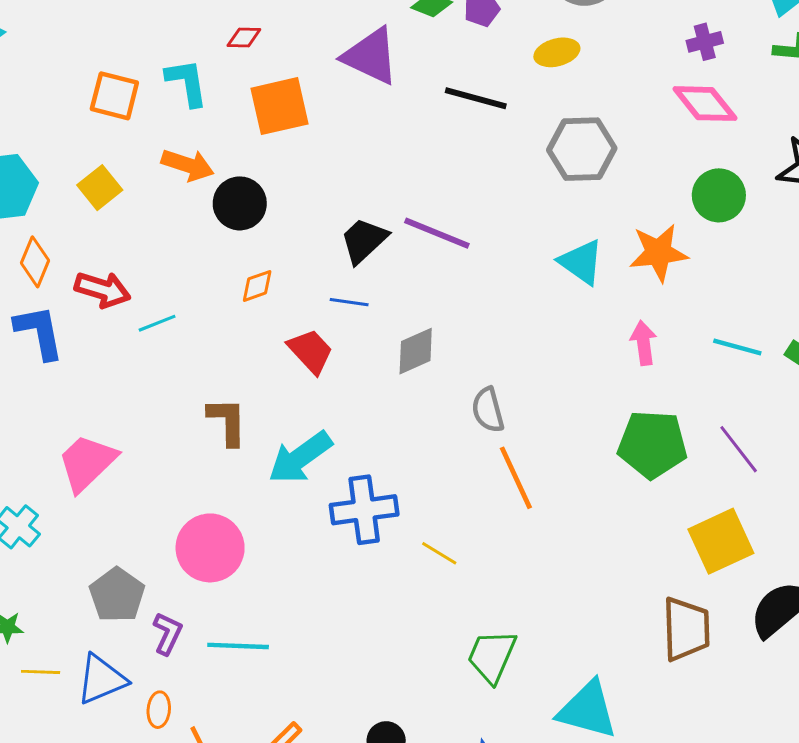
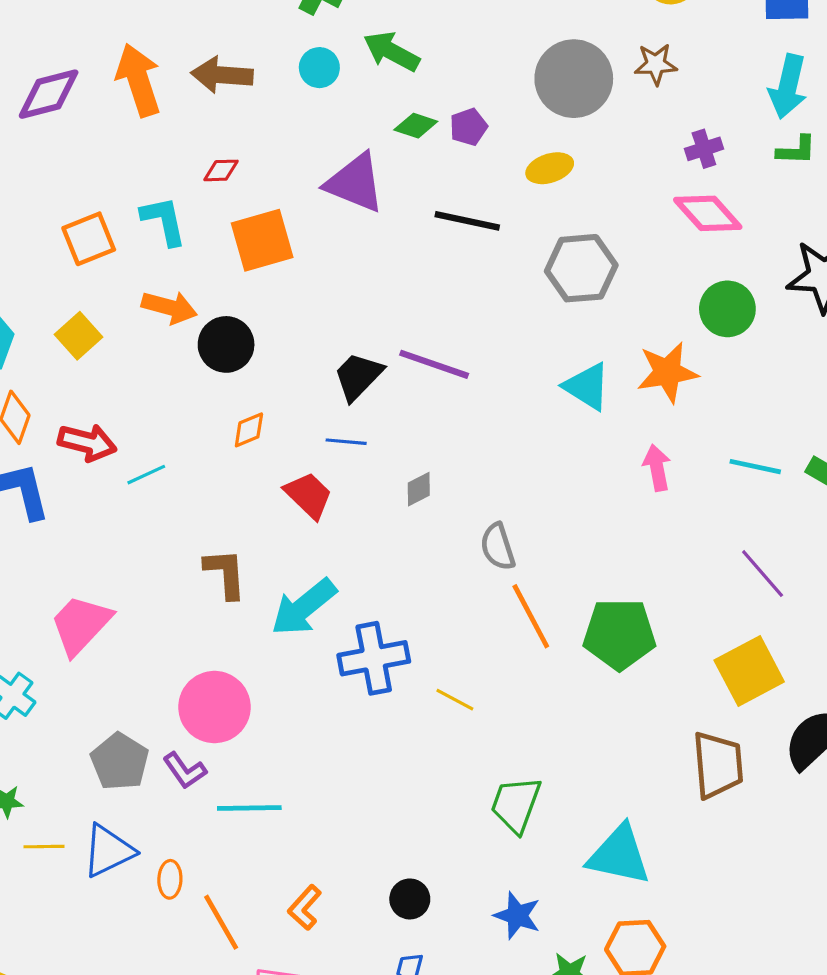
orange square: (114, 96) -> (89, 239), turned -33
gray diamond: (416, 351) -> (419, 489), size x0.7
green pentagon: (652, 444) -> (619, 634), moved
purple L-shape: (168, 634) -> (185, 771), moved, turned 123

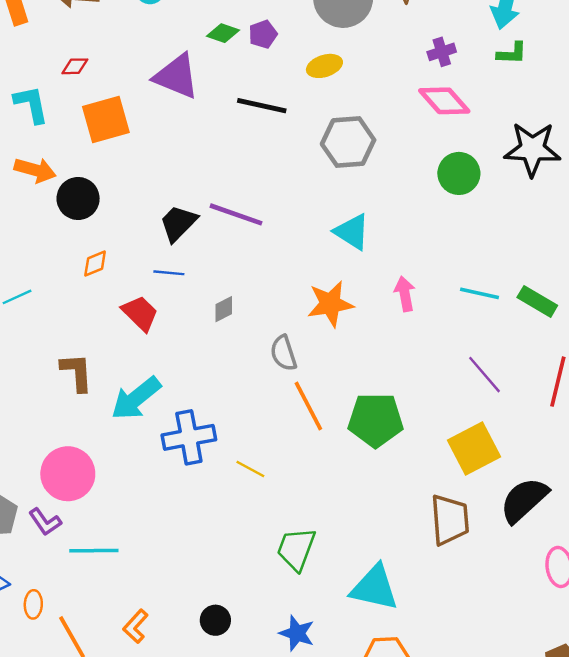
orange star: (667, 372) -> (330, 304), moved

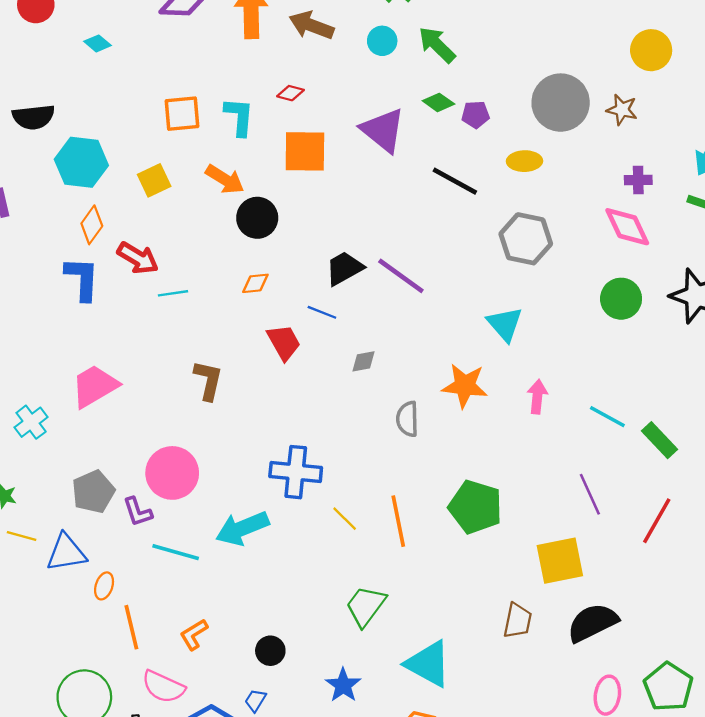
cyan arrow: (136, 398) -> (242, 528), moved
orange line: (308, 406) -> (398, 521), moved
brown trapezoid: (450, 520) -> (518, 621), size x0.7

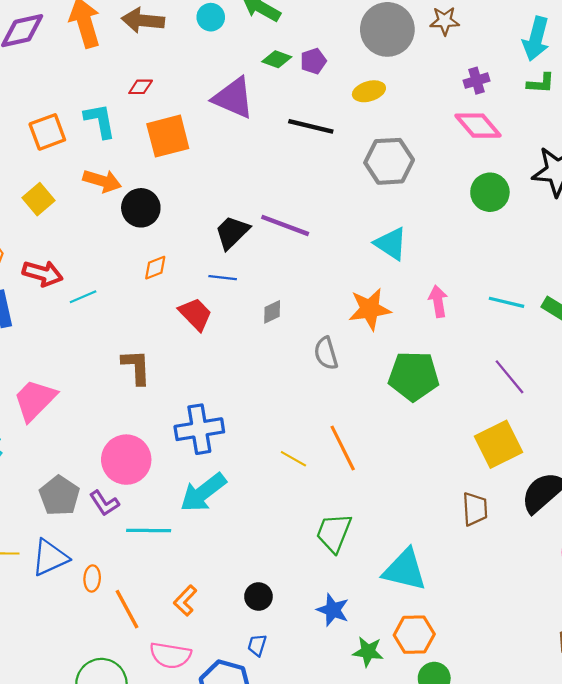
blue cross: (296, 472) -> (199, 429), moved
green pentagon: (475, 507) -> (414, 376), moved

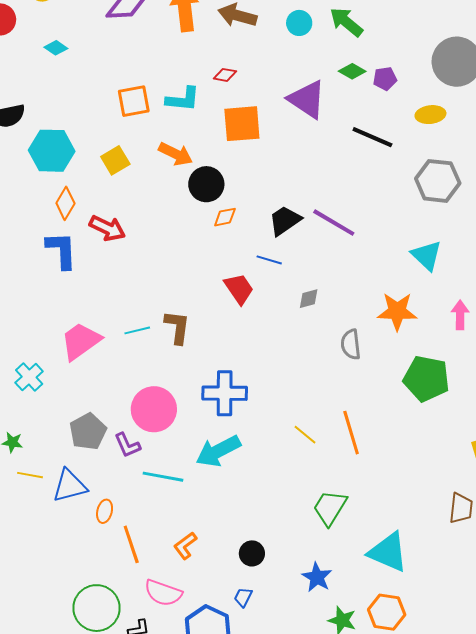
cyan L-shape: (100, 121) -> (183, 99), turned 96
orange diamond: (155, 268) -> (225, 217), moved
cyan line: (83, 297) -> (137, 330), moved

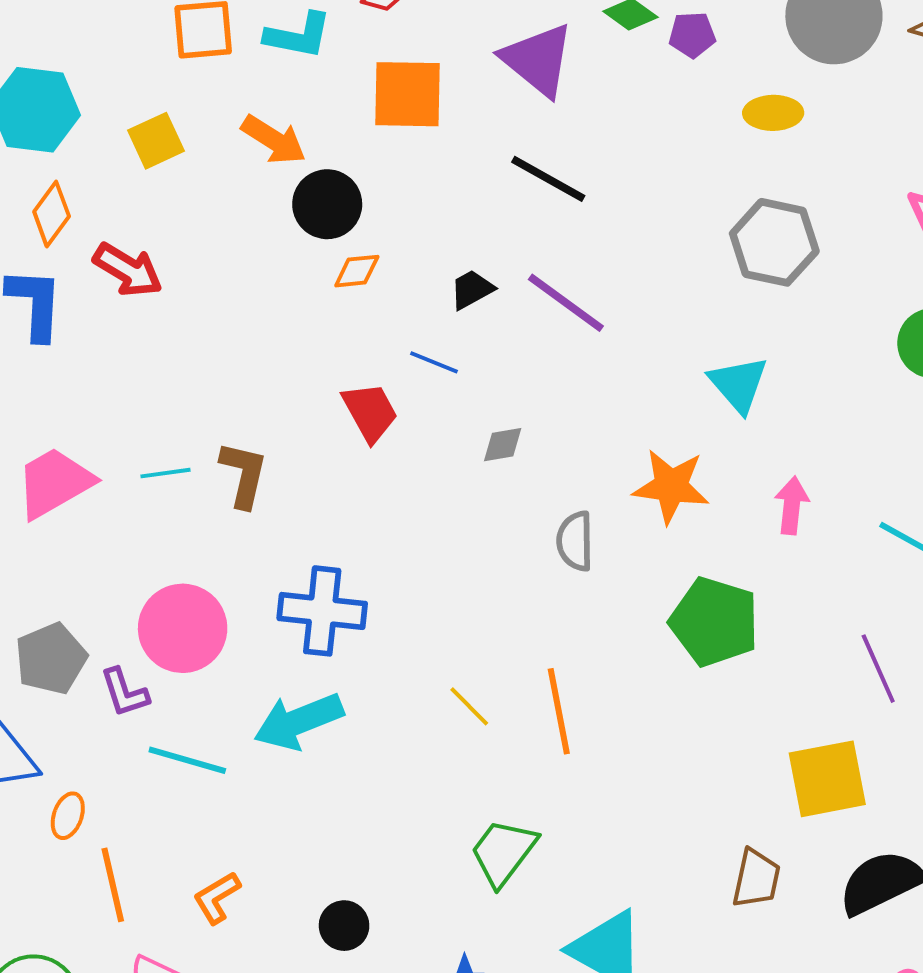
black line: (372, 137) -> (548, 179), moved
black trapezoid: (285, 221) -> (472, 289), size x0.7

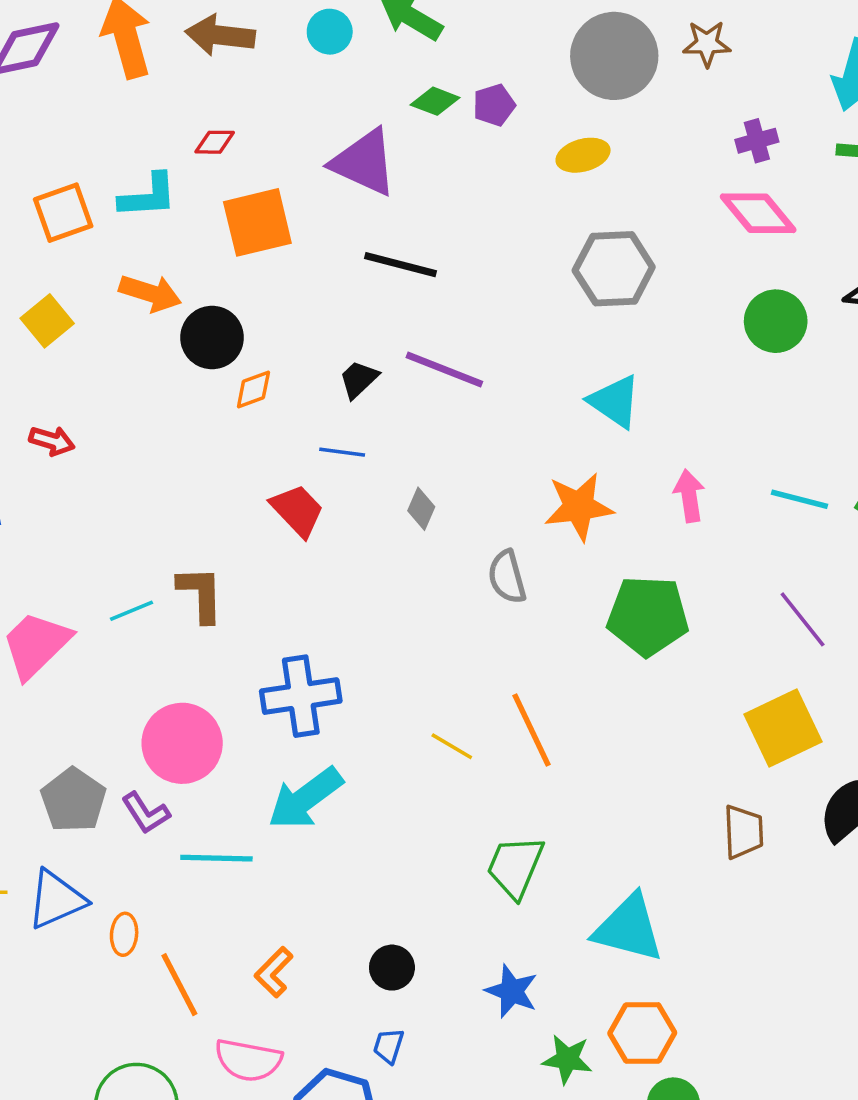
red arrow: (128, 270) -> (52, 441), size x0.7
gray diamond: (503, 445) -> (421, 509), turned -42

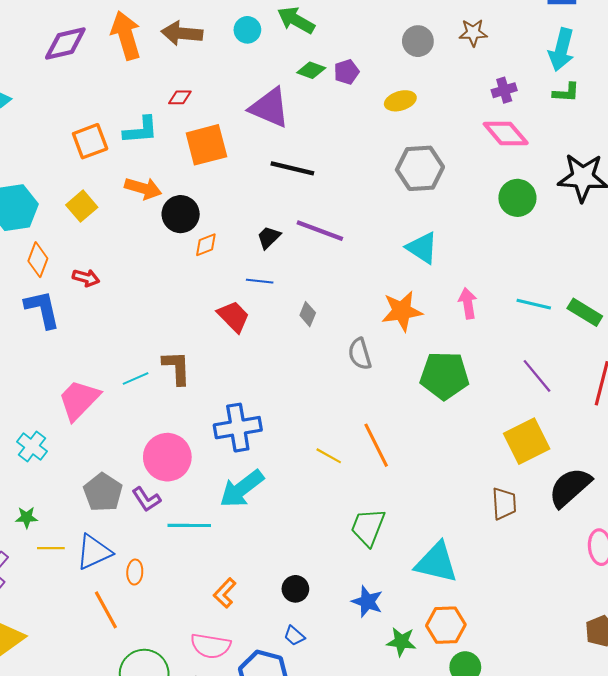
gray circle: (614, 56) -> (418, 41), size x0.6
orange line: (179, 985) -> (106, 610), moved
blue trapezoid: (388, 1046) -> (294, 636), turned -65

